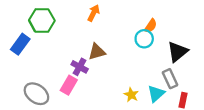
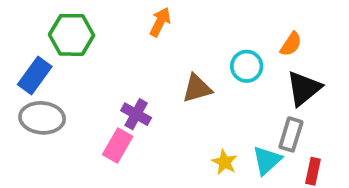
orange semicircle: (151, 26) -> (291, 44), moved
brown triangle: (97, 52) -> (197, 88), moved
gray rectangle: (170, 79) -> (291, 134), turned 42
gray ellipse: (36, 94) -> (42, 118), moved, turned -30

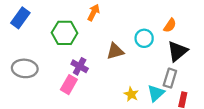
green hexagon: (72, 35) -> (65, 33), moved
blue rectangle: (35, 75) -> (20, 18), moved

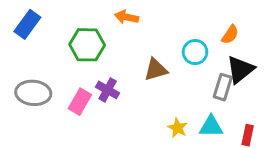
orange arrow: (94, 13) -> (127, 17), turned -105
gray rectangle: (170, 78) -> (223, 87), moved
pink rectangle: (69, 85) -> (80, 102), moved
cyan triangle: (156, 93) -> (211, 126), turned 42

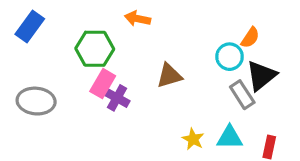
cyan circle: (195, 52) -> (230, 57), moved
gray rectangle: (223, 87) -> (242, 95), turned -50
pink rectangle: (80, 102) -> (103, 84), moved

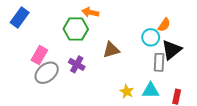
green hexagon: (95, 49) -> (76, 29), moved
pink rectangle: (103, 84) -> (39, 55), moved
gray rectangle: (242, 95) -> (159, 62), turned 36
gray ellipse: (36, 101) -> (47, 73), moved, turned -45

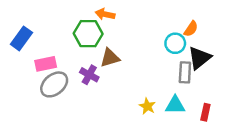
blue rectangle: (20, 18) -> (21, 38), moved
brown triangle: (111, 50) -> (110, 58), moved
pink rectangle: (39, 55) -> (46, 64), turned 48

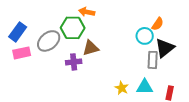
pink rectangle: (46, 64) -> (22, 53), moved
purple cross: (89, 75) -> (74, 62), turned -35
gray ellipse: (54, 84) -> (49, 41), moved

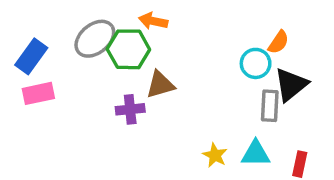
gray ellipse: (49, 41) -> (95, 39), moved

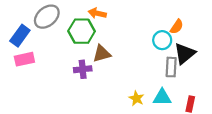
gray ellipse: (95, 39) -> (47, 17), moved

